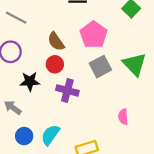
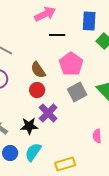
black star: (30, 81) -> (29, 126), moved
purple cross: (67, 90) -> (48, 113), turned 30

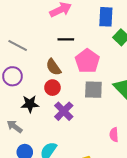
black line: (57, 35) -> (66, 39), moved
gray square: (77, 92) -> (93, 90), turned 30
black star: (29, 126) -> (30, 104), moved

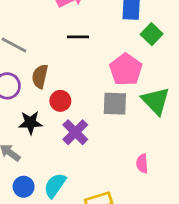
pink pentagon: (87, 61) -> (126, 70), moved
brown semicircle: (53, 67) -> (40, 76), moved, turned 48

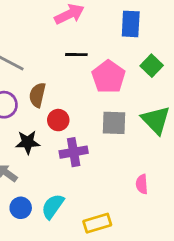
green square: (152, 34) -> (152, 66), moved
pink pentagon: (126, 70) -> (108, 77), moved
purple cross: (75, 132) -> (74, 152), turned 35

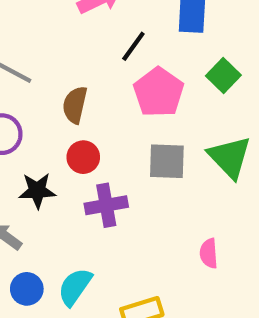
black line: (76, 55) -> (133, 46), moved, turned -55
brown semicircle: (37, 95) -> (75, 105), moved

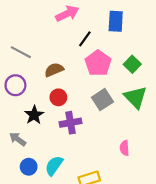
green square: (223, 76) -> (132, 64), moved
brown semicircle: (75, 105) -> (54, 70), turned 54
gray square: (167, 161) -> (102, 100), turned -35
black star: (37, 191) -> (34, 115), turned -30

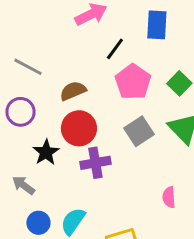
red circle: (58, 97) -> (79, 128), size x1.5

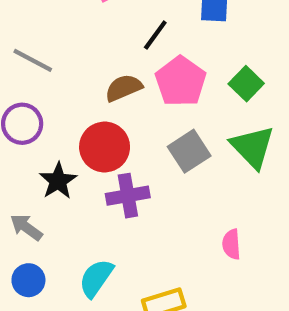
brown semicircle: (73, 91) -> (124, 88), moved
blue circle: (38, 223) -> (28, 280), moved

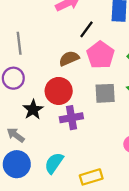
gray line: (33, 60) -> (19, 43), turned 55
gray square: (189, 151) -> (105, 93), turned 30
blue circle: (28, 280) -> (17, 164), size x1.5

